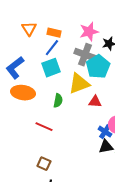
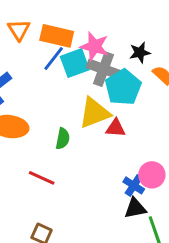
pink star: (89, 32) -> (94, 46), moved, turned 30
orange rectangle: (54, 33) -> (57, 36), size x1.5
cyan square: (51, 68) -> (75, 63), moved
red triangle: (95, 102) -> (116, 128), moved

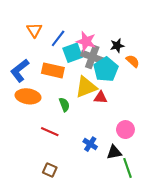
orange rectangle: (57, 36) -> (53, 70), moved
blue line: (54, 59) -> (58, 38), moved
green semicircle: (63, 139) -> (64, 105), turned -32
blue cross: (134, 185) -> (90, 144), moved

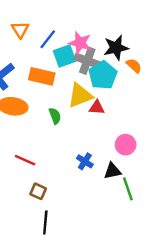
black star: (117, 46) -> (116, 48), size x1.5
red line: (50, 132) -> (25, 160), moved

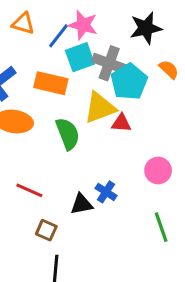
orange triangle: (20, 30) -> (23, 23), turned -42
pink star: (80, 43) -> (83, 25), moved
black star: (116, 48) -> (146, 28), moved
green semicircle: (55, 116) -> (68, 134), size x1.5
black triangle: (112, 171) -> (81, 204), moved

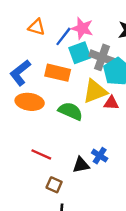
green semicircle: (68, 134) -> (70, 111), turned -45

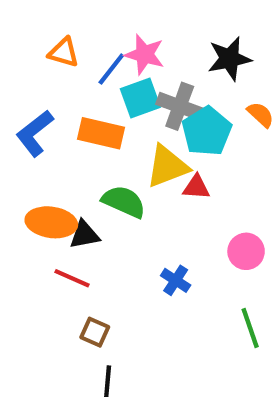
orange ellipse: (30, 102) -> (51, 222), moved
black triangle: (81, 165) -> (84, 235), moved

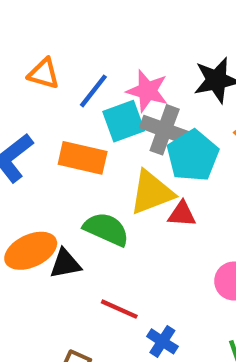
pink star: (145, 54) -> (147, 91), moved
orange ellipse: (51, 222) -> (31, 251), turned -33
red line: (72, 278) -> (119, 309), moved
blue cross: (176, 280) -> (162, 341), moved

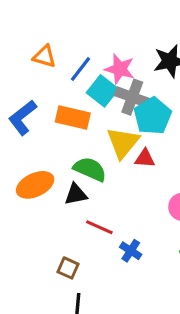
cyan square: (124, 121) -> (102, 91), turned -32
yellow triangle: (152, 192) -> (123, 143), turned -30
black triangle: (65, 264) -> (76, 194), moved

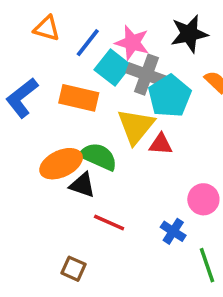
orange ellipse: (35, 185) -> (61, 164), moved
black triangle: (76, 194) -> (82, 185), turned 30
blue cross: (131, 251) -> (173, 231), moved

